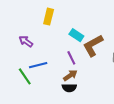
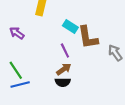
brown L-shape: (93, 45) -> (88, 37), turned -70
blue line: (38, 65) -> (20, 84), moved

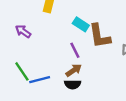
blue line: (20, 84) -> (40, 80), moved

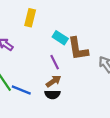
blue line: (40, 80) -> (21, 90), turned 36

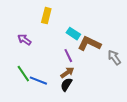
brown L-shape: (78, 49) -> (89, 44), turned 125
black semicircle: (52, 94) -> (66, 85), turned 120

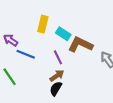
yellow rectangle: (46, 16) -> (43, 24), moved
blue line: (38, 81) -> (26, 54), moved

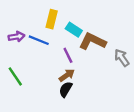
purple arrow: (11, 40) -> (16, 37), turned 136
blue line: (26, 54) -> (39, 40), moved

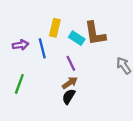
blue line: (39, 40) -> (42, 48), turned 54
brown L-shape: (93, 41) -> (95, 34), moved, turned -125
green line: (15, 76) -> (19, 84), turned 54

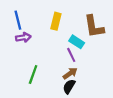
cyan rectangle: (77, 38) -> (77, 42), moved
blue line: (42, 48) -> (18, 20), moved
green line: (19, 84) -> (33, 74), moved

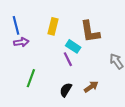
brown arrow: (70, 73) -> (91, 87), moved

